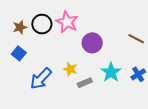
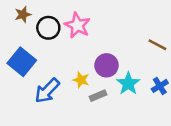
brown star: (20, 27) -> (23, 14), moved
purple circle: (92, 43) -> (106, 65), moved
blue square: (19, 53) -> (22, 62), size x1.6

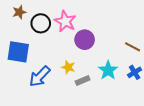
brown line: (157, 45) -> (133, 47), moved
blue square: (22, 62) -> (18, 52), turned -30
purple circle: (106, 65) -> (85, 40), moved

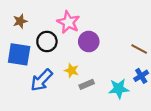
brown star: (19, 12) -> (20, 21), moved
black circle: (41, 23) -> (47, 42), moved
cyan star: (108, 70) -> (119, 89), moved, turned 30

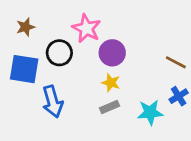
yellow star: (72, 70) -> (111, 83), moved
blue arrow: (42, 80) -> (53, 102), turned -60

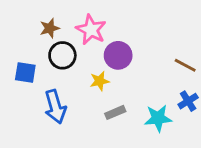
brown star: (25, 27) -> (50, 28), moved
blue square: (24, 69) -> (25, 72), size x0.7
yellow star: (111, 83) -> (100, 81), moved, turned -30

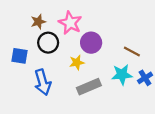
brown line: (185, 65) -> (132, 51), moved
gray rectangle: (115, 112) -> (89, 87), size x1.5
cyan star: (158, 118) -> (122, 75), moved

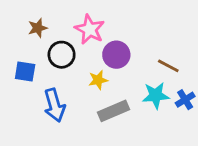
brown star: (38, 22) -> (38, 28), moved

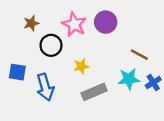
purple circle: (116, 55) -> (106, 22), moved
blue square: (25, 72) -> (17, 72), moved

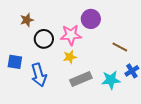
pink star: (74, 24) -> (71, 35), moved, turned -30
cyan star: (129, 79) -> (111, 80), moved

